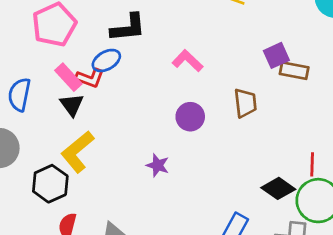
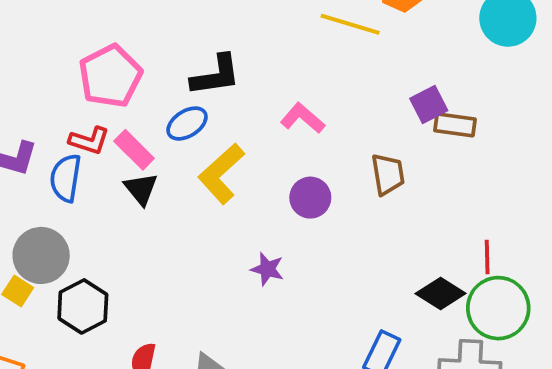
red L-shape: (90, 78) -> (89, 141), moved
yellow L-shape: (77, 152) -> (221, 174), moved
black hexagon: (50, 184) -> (83, 306), moved

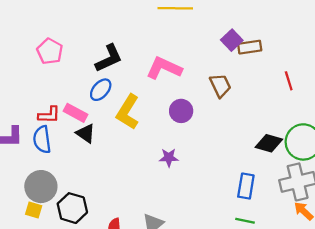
pink pentagon: (110, 76) -> (50, 51), moved, size x0.7
pink L-shape: (303, 118) -> (164, 68), size x1.4
red line: (487, 257) -> (289, 81), moved

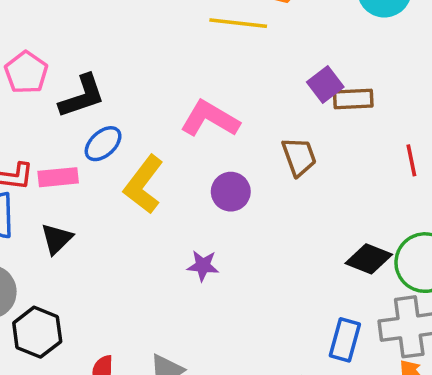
black L-shape: (109, 58) -> (82, 96), moved
pink rectangle: (76, 113) -> (58, 177), turned -40
black triangle: (86, 133) -> (57, 239), moved, turned 35
blue rectangle: (246, 186) -> (345, 340), moved

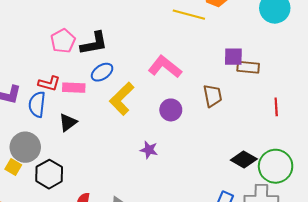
pink pentagon: (26, 73) -> (63, 41), moved
purple square: (325, 84) -> (233, 57), turned 30

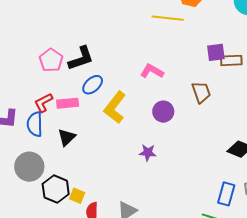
pink L-shape: (165, 67) -> (152, 71), size x0.7
red L-shape: (49, 83) -> (44, 103), turned 145
yellow square: (13, 167) -> (77, 196), moved

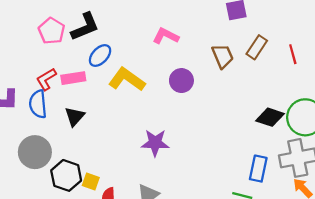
brown rectangle: (231, 60) -> (257, 47), moved, turned -50
yellow L-shape: (115, 107) -> (127, 79), turned 92
purple star: (148, 153) -> (155, 143), moved, size x1.4

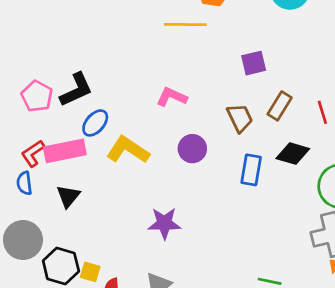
pink rectangle: (73, 78) -> (65, 151), size x1.4
blue semicircle: (38, 104) -> (24, 183), size x0.7
black diamond: (270, 117) -> (293, 154), moved
blue rectangle: (258, 169) -> (251, 170), moved

